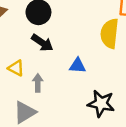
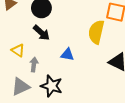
black star: (101, 104) -> (52, 86), moved

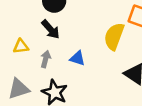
yellow triangle: (18, 50) -> (21, 46), turned -48
gray arrow: (34, 64) -> (46, 59), moved

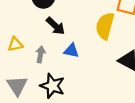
black arrow: (51, 29) -> (55, 26), moved
gray triangle: (19, 89) -> (17, 86), turned -40

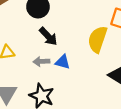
gray arrow: (41, 54) -> (41, 62), moved, turned -105

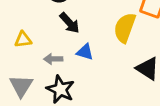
gray arrow: (41, 62) -> (53, 59), moved

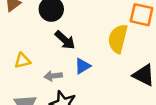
blue triangle: (85, 52) -> (83, 66), turned -42

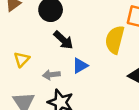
yellow triangle: (22, 61) -> (22, 59), turned -35

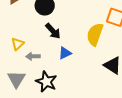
gray arrow: (51, 75) -> (33, 56), moved

